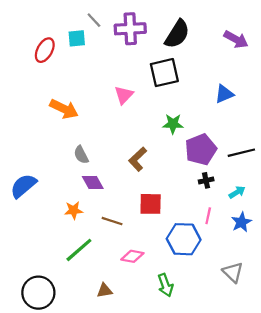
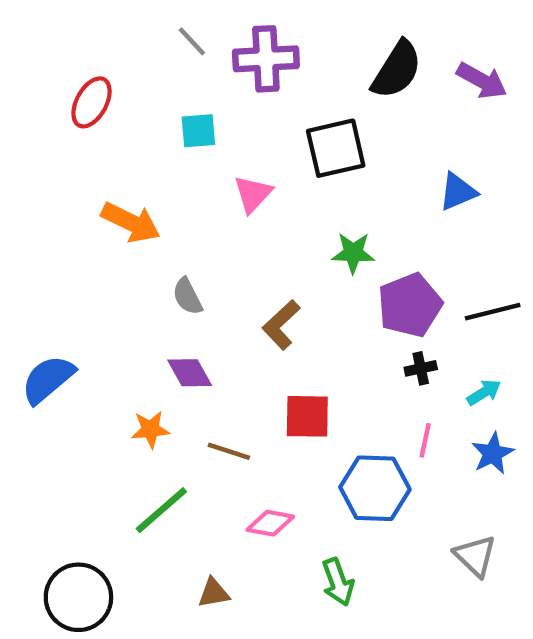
black semicircle: (177, 34) -> (397, 70), moved
cyan square: (77, 38) -> (198, 131), moved
gray semicircle: (81, 155) -> (187, 296), moved

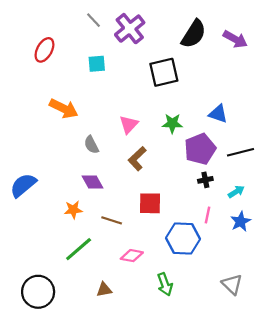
purple cross: (266, 59) -> (130, 29), turned -36
blue triangle: (458, 192) -> (218, 114), moved, turned 42
pink triangle: (253, 194) -> (129, 124), moved
gray triangle: (475, 556) -> (232, 284), moved

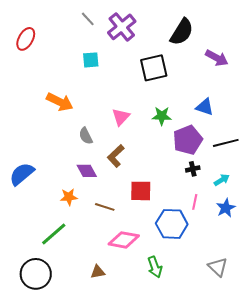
purple arrow: (235, 39) -> (217, 58), moved
red ellipse: (44, 50) -> (26, 39), moved
brown L-shape: (137, 159) -> (116, 156), moved
green line: (79, 249) -> (54, 234), moved
pink diamond: (132, 256) -> (124, 240), size x1.4

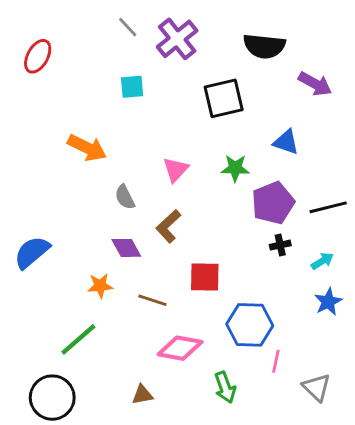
black semicircle: (182, 32) -> (264, 46), turned 64
blue triangle: (205, 107) -> (286, 142), moved
pink line: (195, 202) -> (276, 361), moved

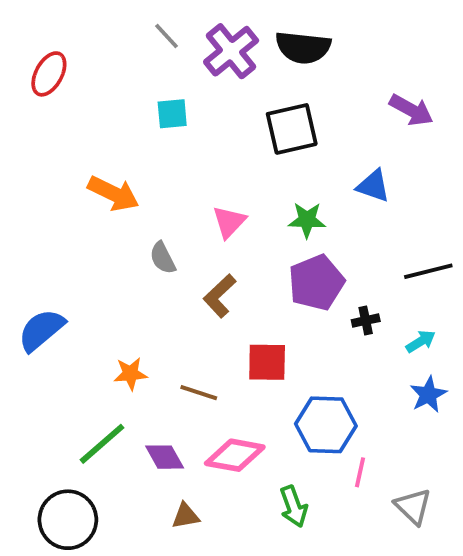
black semicircle: (264, 46) -> (303, 47), moved
purple pentagon: (273, 203) -> (316, 283), moved
purple diamond: (126, 248) -> (165, 457), moved

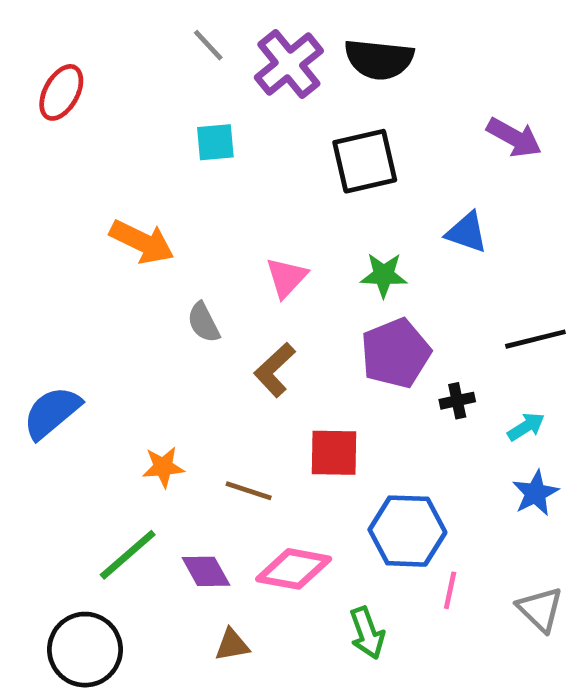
gray triangle: (413, 506) -> (540, 609), moved

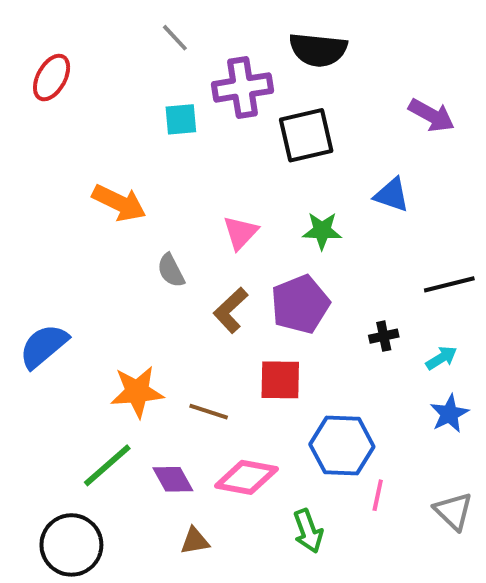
purple cross: (289, 64) -> (242, 87), moved, turned 30
purple pentagon: (396, 353) -> (300, 304), moved
orange star: (163, 467) -> (137, 392), size x1.5

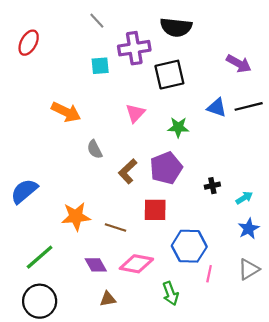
pink triangle: (240, 233) -> (135, 113), moved
black line: (449, 284) -> (249, 106), moved
green line: (107, 465) -> (40, 257), moved
gray triangle: (453, 511) -> (249, 269), moved, turned 45

